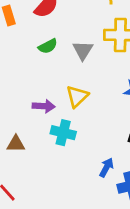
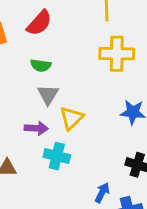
green semicircle: (48, 46) -> (41, 65), turned 36
gray triangle: (83, 50) -> (48, 95), moved

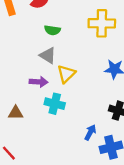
green semicircle: (41, 65) -> (52, 30), moved
gray triangle: (48, 95) -> (48, 55), turned -30

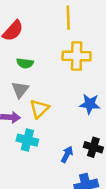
gray triangle: (48, 55) -> (20, 90), turned 36
blue arrow: (90, 132) -> (67, 154), moved

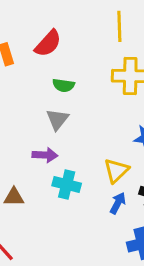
yellow triangle: (39, 109) -> (116, 171), moved

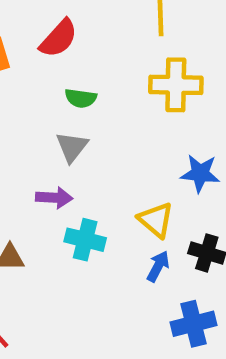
yellow triangle: (116, 171) -> (156, 220), turned -36

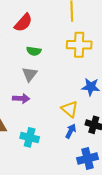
cyan cross: (85, 240) -> (30, 137), moved

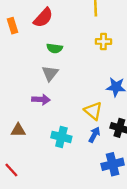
yellow cross: (79, 45) -> (103, 41), size x0.6
cyan cross: (30, 137) -> (61, 137), moved

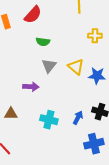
yellow cross: (103, 41) -> (95, 36), moved
gray triangle: (50, 73) -> (49, 66), moved
yellow triangle: (93, 111) -> (76, 67), moved

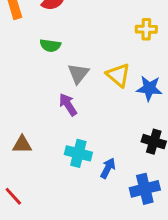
green semicircle: (43, 42) -> (50, 45), moved
purple arrow: (31, 87) -> (68, 105), moved, turned -126
blue arrow: (78, 118) -> (108, 168), moved

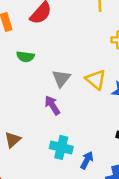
green semicircle: (50, 45) -> (25, 57), moved
brown triangle: (22, 145) -> (13, 140), turned -42

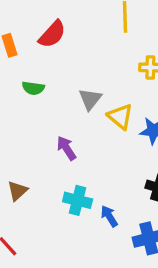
gray triangle: (61, 78) -> (90, 99), moved
blue arrow: (87, 160) -> (109, 216), turned -60

